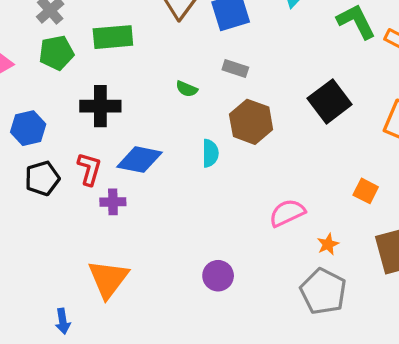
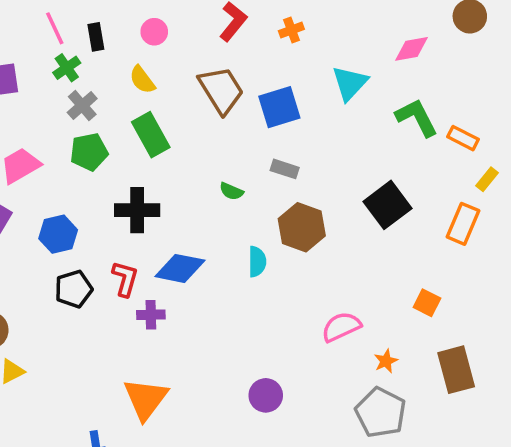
green rectangle: (113, 37) -> (151, 135), turned 66

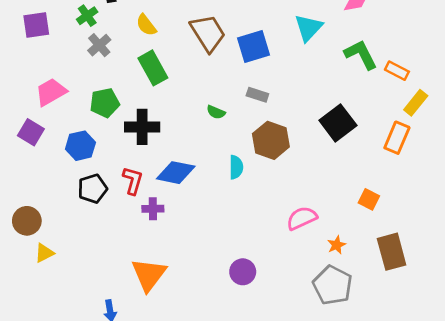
green pentagon: (89, 152) -> (105, 103), moved
yellow rectangle: (487, 179) -> (416, 103), size x1.4

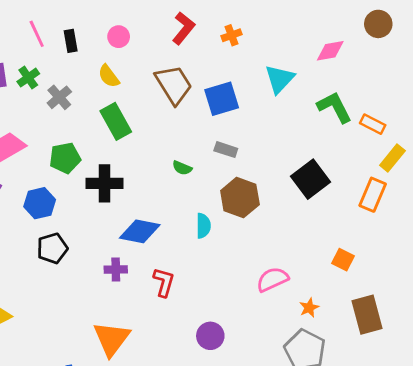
green cross: (87, 16) -> (28, 78), moved
red L-shape: (133, 181) -> (164, 282), moved

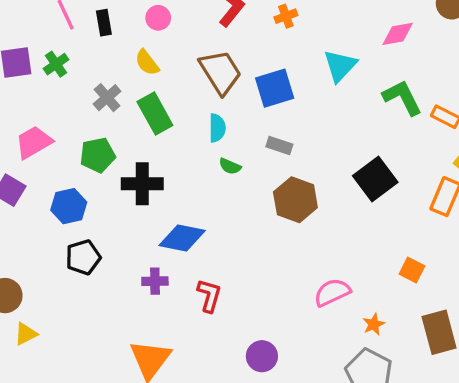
gray cross: (59, 97) -> (107, 98), moved
cyan semicircle: (203, 226) -> (217, 128), moved

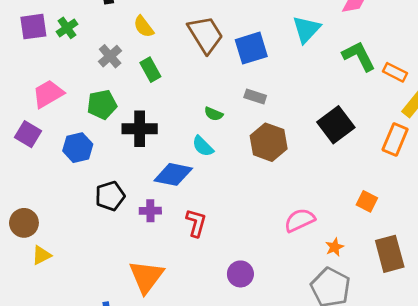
green rectangle: (155, 114) -> (150, 70), size x0.7
cyan semicircle: (217, 128) -> (203, 146), moved, turned 135
black pentagon: (83, 257) -> (110, 196), moved

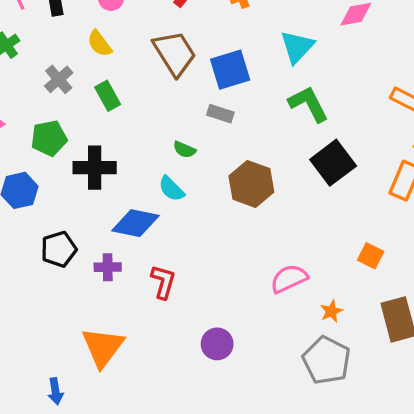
green L-shape: (359, 56) -> (309, 104), moved
gray rectangle: (255, 96) -> (220, 114), moved

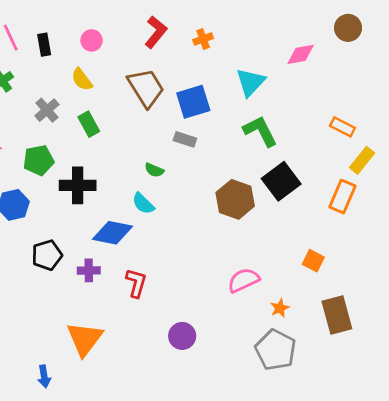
brown hexagon: (251, 184) -> (235, 199), moved

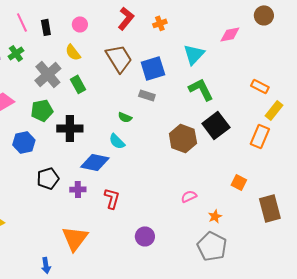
gray cross: (47, 110) -> (48, 74), size x1.5
pink semicircle: (243, 280) -> (189, 196), size x0.7
brown rectangle: (337, 315) -> (270, 208), moved

